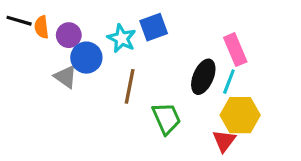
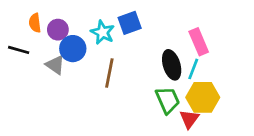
black line: (19, 21) -> (19, 50), moved
black ellipse: (203, 77) -> (172, 65), turned -40
green trapezoid: (166, 118) -> (168, 100), moved

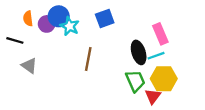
cyan star: (103, 32) -> (70, 26), moved
blue circle: (73, 49) -> (59, 16), moved
gray triangle: (55, 65) -> (29, 66), moved
cyan line: (193, 69) -> (156, 56), turned 49

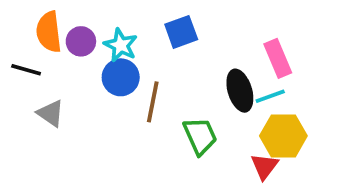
blue circle: (59, 16) -> (121, 77), moved
orange semicircle: (28, 19) -> (49, 32), size x1.5
green trapezoid: (135, 81) -> (200, 136), moved

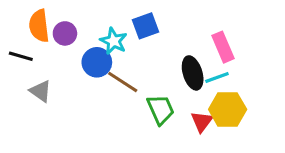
cyan star: (121, 45) -> (114, 41), moved
brown line: (153, 102) -> (123, 82), turned -68
red triangle: (264, 166) -> (202, 122), moved

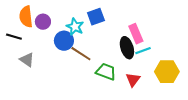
pink rectangle: (223, 47) -> (136, 34), moved
green trapezoid: (161, 109) -> (106, 72), turned -45
yellow hexagon: (228, 109) -> (167, 72), moved

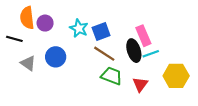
blue square: (96, 17) -> (101, 32), moved
blue circle: (64, 41) -> (56, 57), moved
brown line: (81, 54) -> (104, 54), moved

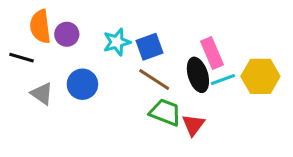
cyan star: (79, 28) -> (117, 42), turned 30
yellow hexagon: (176, 76) -> (260, 76), moved
red triangle: (140, 84) -> (193, 125), moved

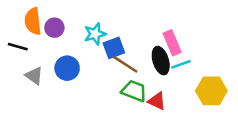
blue square: (150, 47) -> (114, 48), moved
yellow hexagon: (260, 76) -> (211, 91), moved
red triangle: (193, 125) -> (157, 101), turned -42

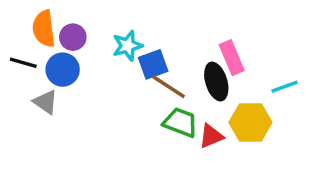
cyan line: (181, 64) -> (285, 87), moved
blue circle: (67, 68) -> (63, 70), moved
yellow hexagon: (211, 91) -> (250, 122), moved
red triangle: (157, 101) -> (211, 136), turned -48

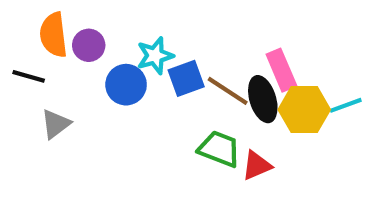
blue circle: (63, 70) -> (126, 85), moved
brown line: (168, 87) -> (228, 91), moved
gray triangle: (46, 102) -> (56, 124), turned 48
yellow hexagon: (250, 122) -> (304, 110), moved

